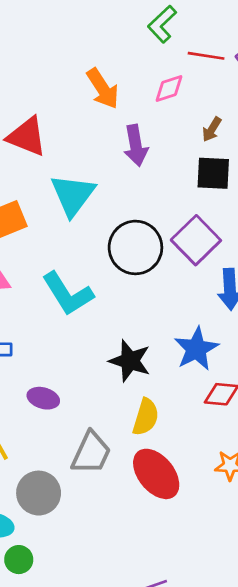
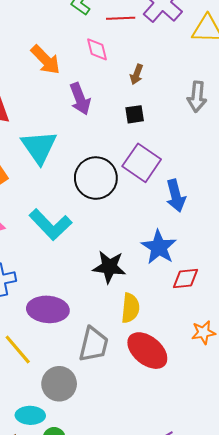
pink diamond: (169, 89) -> (97, 49), turned -75
black square: (213, 173) -> (135, 114), moved, size x0.7
purple ellipse: (43, 398) -> (48, 309), size x1.6

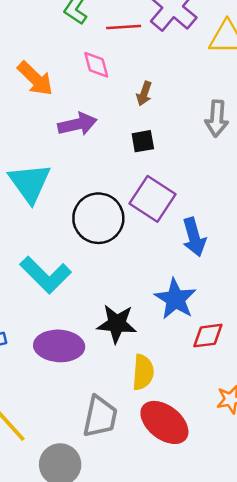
purple arrow: (80, 99) -> (77, 124), turned -80
purple ellipse: (48, 309) -> (59, 346), moved

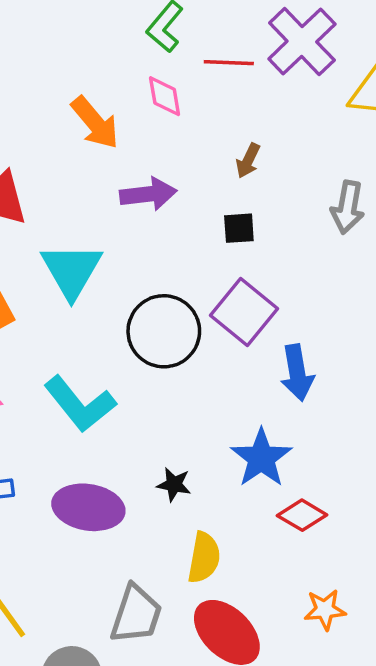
pink diamond: (96, 65) -> (165, 96), moved
black star: (117, 324) -> (174, 484), size x0.6
red diamond: (208, 336) -> (302, 515), turned 32

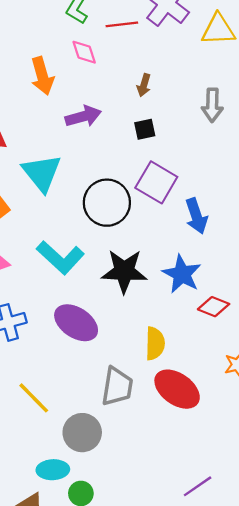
orange arrow: (95, 123) -> (42, 76), turned 33
black star: (174, 484) -> (124, 271), moved, size x2.0
purple ellipse: (88, 507) -> (76, 323), turned 33

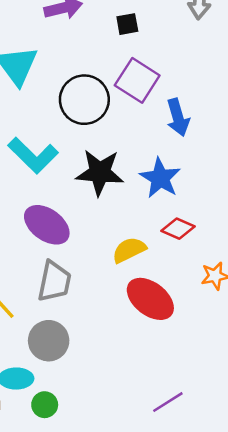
red diamond: (214, 307) -> (178, 229), moved
yellow semicircle: (155, 343) -> (129, 250), turned -120
gray trapezoid: (117, 386) -> (54, 281), moved

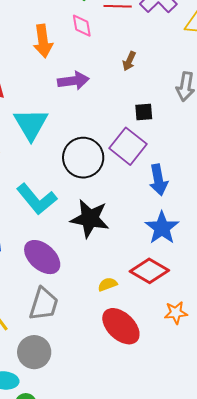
black square: (127, 24) -> (144, 112), moved
blue star: (160, 178) -> (162, 228), moved
red diamond: (178, 229) -> (149, 271), size x1.4
yellow semicircle: (129, 250) -> (107, 284), size x0.7

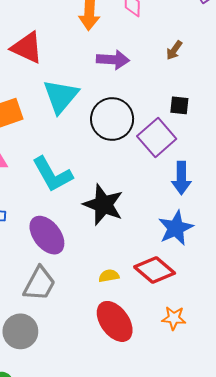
black circle: (83, 158) -> (112, 119), moved

